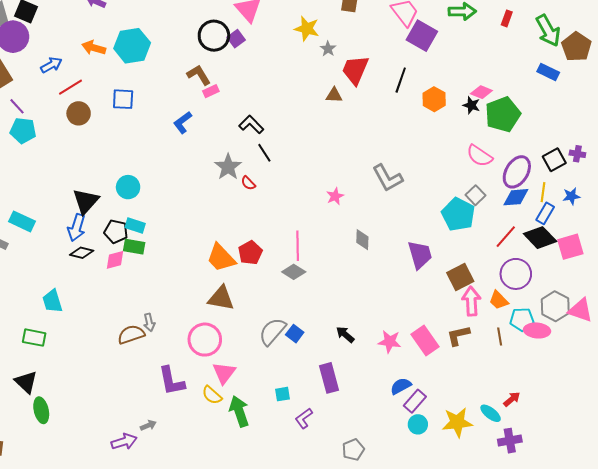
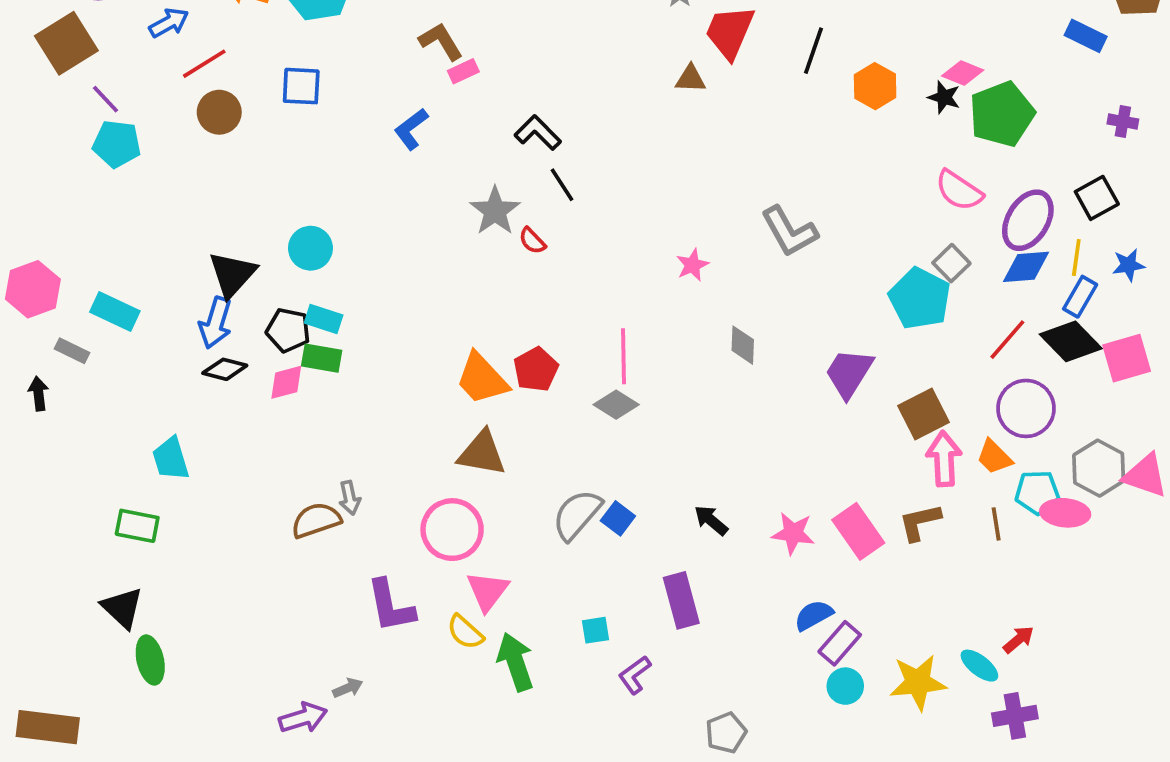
purple cross: (577, 154) -> (1123, 121), moved
purple trapezoid: (420, 255) -> (849, 373), turned -132

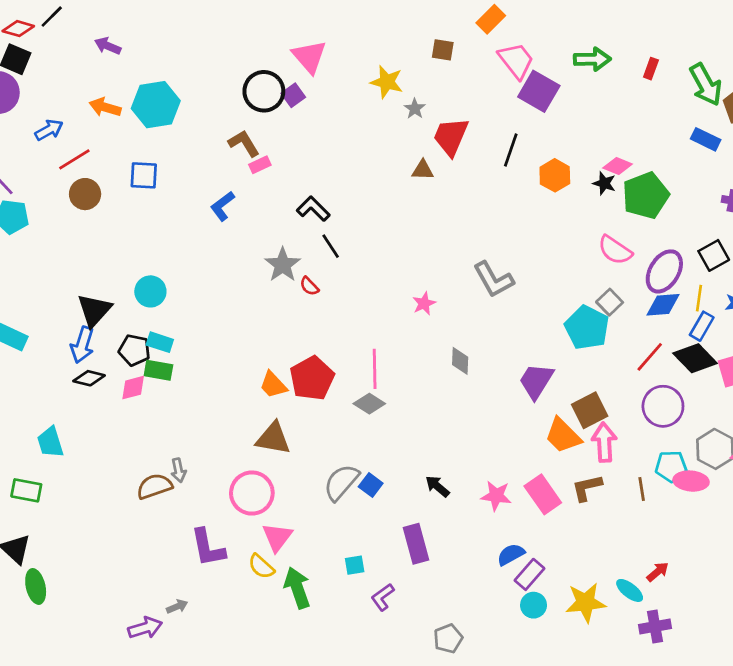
red pentagon: (536, 369) -> (312, 378), size x1.4
orange trapezoid: (482, 379) -> (273, 385), size x0.7
orange trapezoid: (994, 457) -> (563, 436), moved, size x1.4

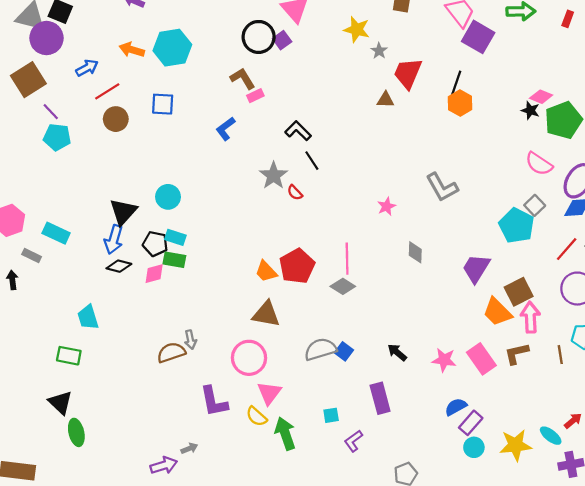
orange hexagon: (555, 175) -> (460, 103), moved
gray semicircle: (341, 482) -> (320, 349), turned 32

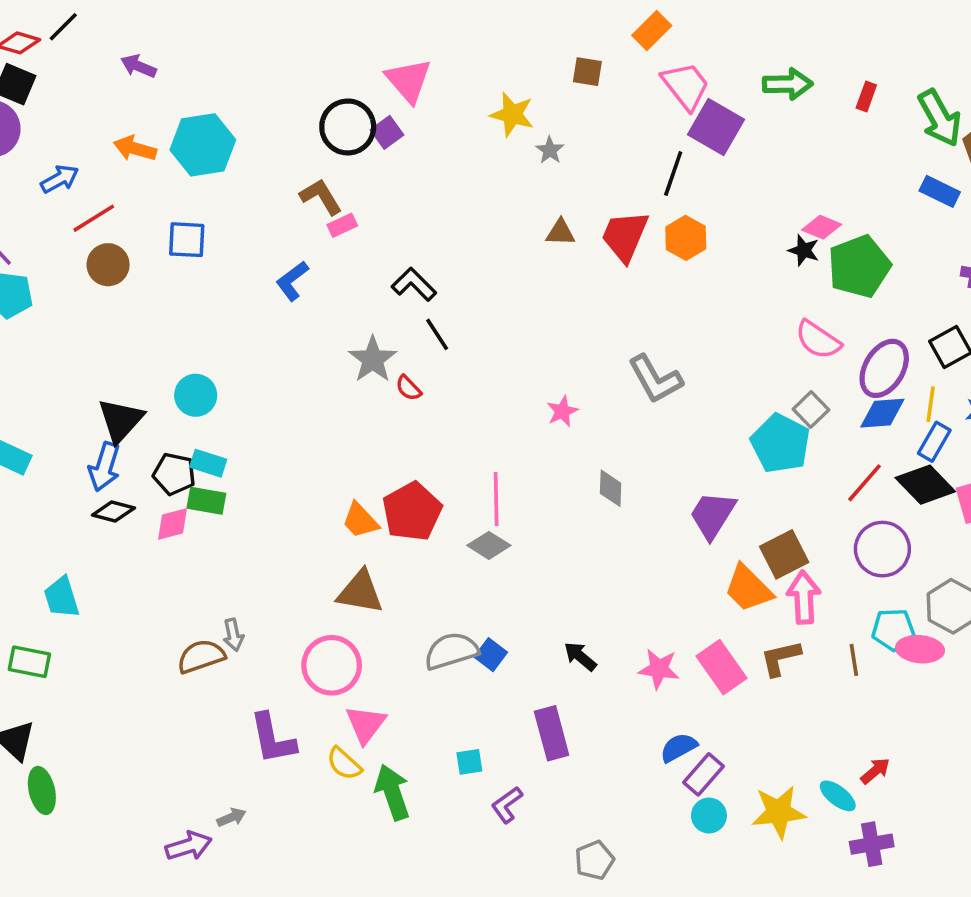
red trapezoid: (408, 73) -> (625, 236), moved
black line: (456, 84) -> (673, 173), moved

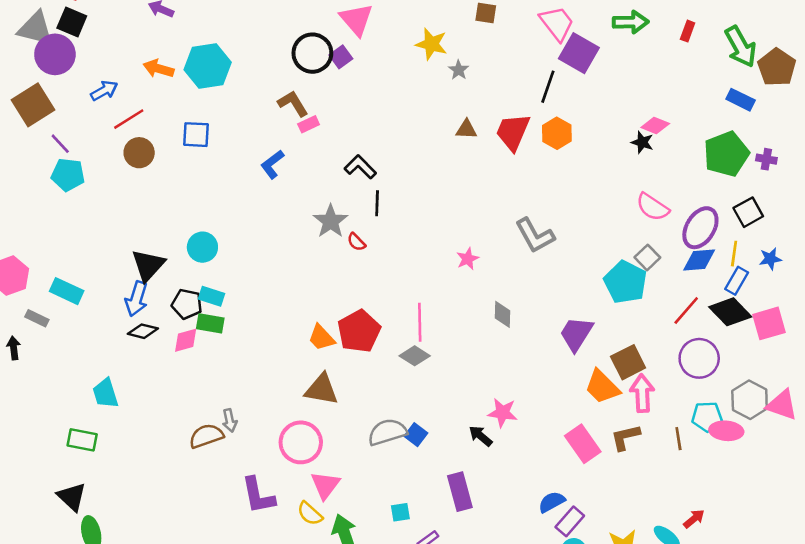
green pentagon: (859, 266) -> (726, 154), moved
black line: (437, 334) -> (377, 203), turned 35
pink star: (659, 669) -> (503, 413), moved

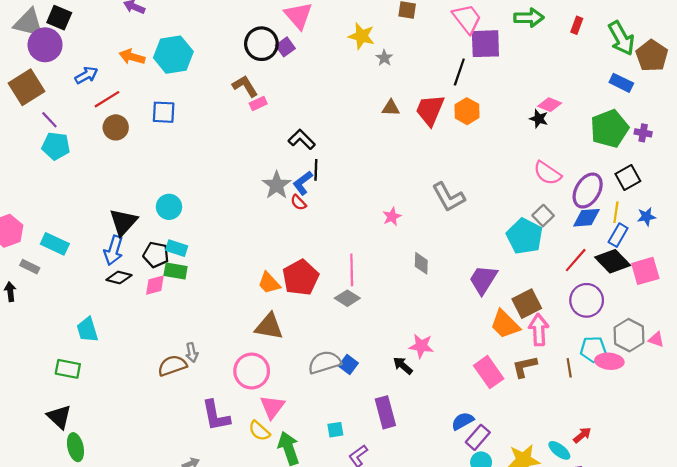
purple square: (579, 53) -> (485, 44), turned -32
blue L-shape: (272, 164) -> (303, 183), moved
pink triangle: (782, 405) -> (656, 339), size x0.6

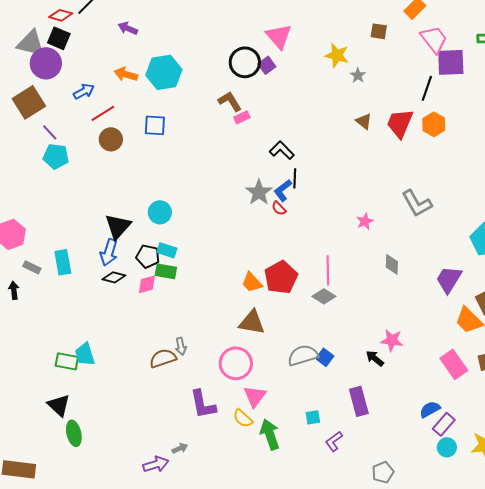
brown triangle: (391, 108) -> (364, 121), turned 36
cyan rectangle: (55, 244) -> (63, 262), moved, turned 55
cyan trapezoid: (87, 330) -> (85, 354), moved

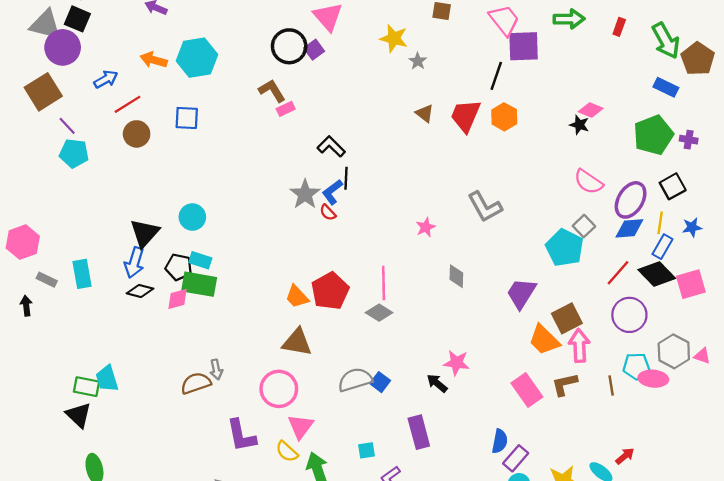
green rectangle: (166, 271) -> (199, 284), size x1.4
black triangle: (59, 405) -> (79, 415), moved
blue semicircle: (430, 409) -> (500, 441), turned 130

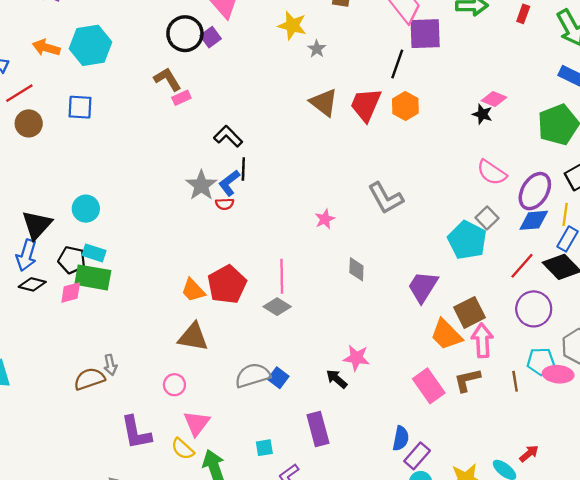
brown triangle: (425, 113) -> (324, 102), size x1.5
red semicircle: (328, 212) -> (225, 204), turned -48
pink circle: (279, 389) -> (174, 385), size x0.6

